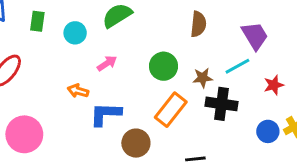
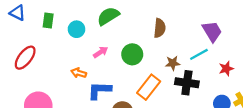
brown semicircle: (198, 24) -> (160, 28), moved
green circle: (164, 66) -> (132, 54), moved

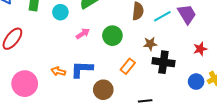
cyan line: (199, 54) -> (162, 16), moved
orange arrow: (79, 73) -> (58, 71), moved
orange rectangle: (149, 87) -> (128, 66), size x0.7

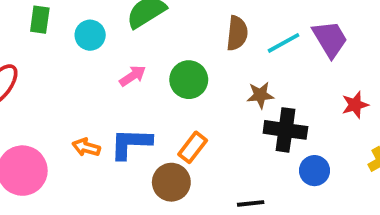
orange rectangle: (128, 66) -> (193, 147), moved
blue circle: (196, 82) -> (314, 171), moved

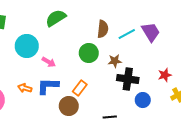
cyan circle: (90, 35) -> (27, 46), moved, size x1.5
pink arrow: (133, 76) -> (49, 62), moved, turned 64
green circle: (189, 80) -> (89, 53), moved
red star: (355, 105) -> (165, 75), moved

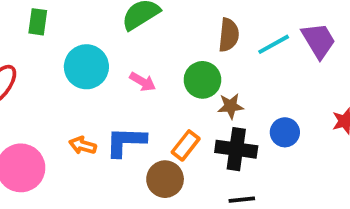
brown star: (115, 61) -> (231, 106), moved
pink arrow: (49, 62) -> (143, 82), moved
black cross: (128, 79) -> (236, 149), moved
blue circle: (143, 100) -> (285, 132), moved

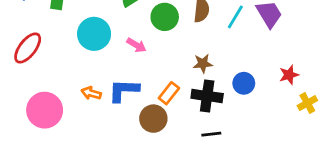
cyan line: (274, 44) -> (235, 17), turned -30
green circle: (202, 80) -> (165, 17), moved

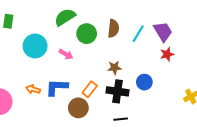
red star: (289, 75) -> (167, 54), moved

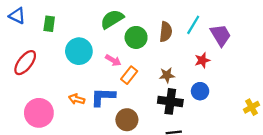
cyan line: (138, 34) -> (193, 25), moved
red star: (167, 54) -> (202, 60), moved
orange rectangle: (90, 89) -> (129, 75), moved

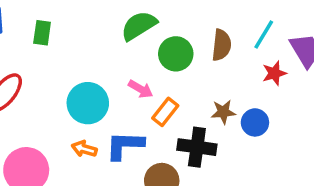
cyan circle: (79, 51) -> (88, 103), moved
red star: (202, 60) -> (274, 73), moved
blue circle: (200, 91) -> (255, 122), moved
black cross: (170, 101) -> (197, 147), moved

